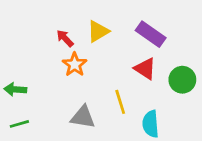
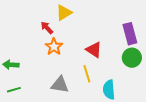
yellow triangle: (98, 31) -> (64, 13), moved
purple rectangle: (151, 34) -> (130, 34), moved, turned 40
red triangle: (145, 69) -> (94, 50), moved

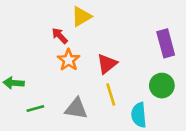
red triangle: (94, 50) -> (107, 64), moved, turned 48
green circle: (132, 58) -> (162, 86), moved
green line: (14, 90) -> (35, 109), moved

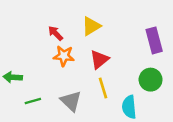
yellow triangle: (81, 17) -> (91, 26), moved
orange star: (69, 60) -> (64, 56), turned -30
gray triangle: (76, 109) -> (71, 101), turned 35

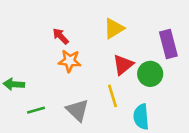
yellow triangle: (91, 26) -> (114, 28), moved
red triangle: (99, 59) -> (123, 65), moved
green circle: (151, 80) -> (150, 74), moved

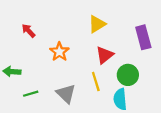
red arrow: (61, 36) -> (28, 31), moved
orange star: (70, 61) -> (59, 52), turned 30
green circle: (150, 74) -> (128, 75), moved

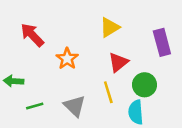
red arrow: (28, 31) -> (32, 35), size x1.5

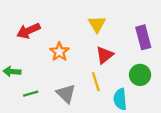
yellow triangle: (110, 27) -> (97, 24), turned -30
red arrow: (32, 35) -> (28, 31), turned -70
green circle: (144, 85) -> (140, 75), moved

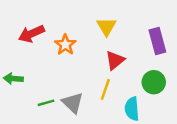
orange star: (59, 52) -> (65, 45), moved
yellow line: (96, 82) -> (105, 89), turned 36
green line: (31, 94) -> (46, 103), moved

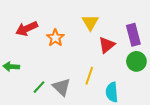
red triangle: (115, 60) -> (107, 45), moved
green circle: (154, 82) -> (136, 61), moved
green line: (46, 103) -> (39, 87), turned -32

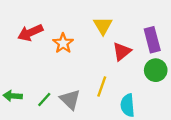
green arrow: (11, 67) -> (13, 96), moved

